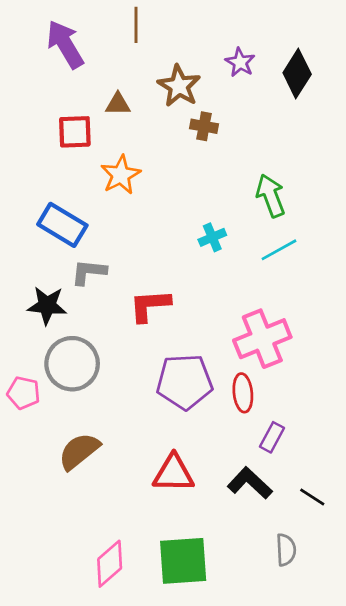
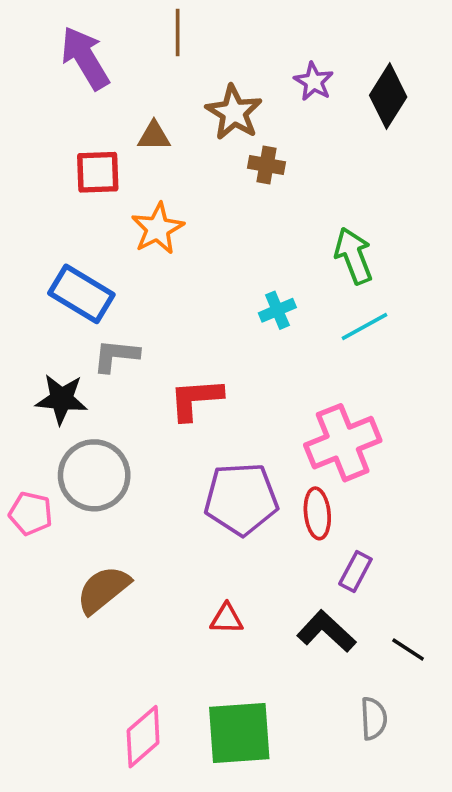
red triangle: (173, 473) -> (227, 619), size x0.6

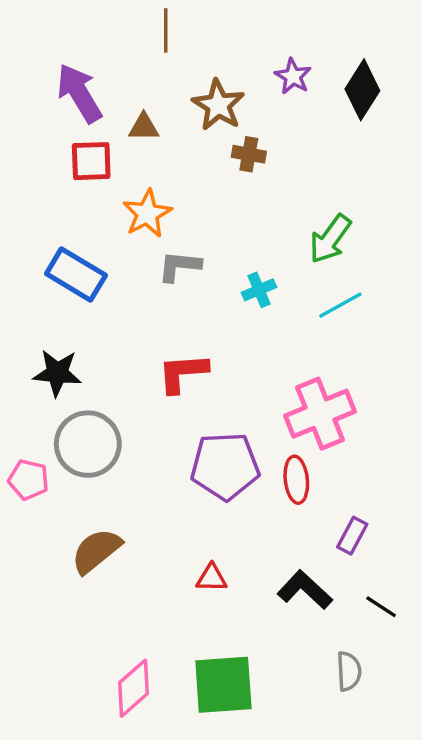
purple arrow: (85, 58) -> (79, 93), moved
green arrow: (354, 256) -> (330, 239), turned -123
gray L-shape: (116, 356) -> (179, 266), moved
purple rectangle: (355, 571) -> (352, 536), moved

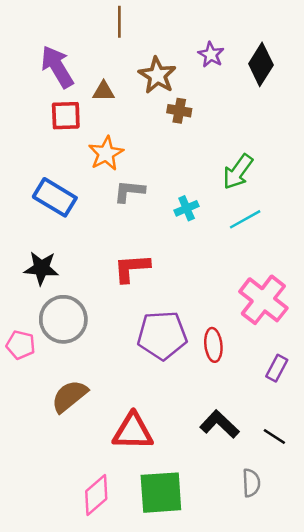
pink cross: (320, 414) -> (263, 300), moved, turned -30
purple rectangle: (352, 536) -> (277, 368), moved
red triangle: (212, 578) -> (133, 432), moved, size x1.8

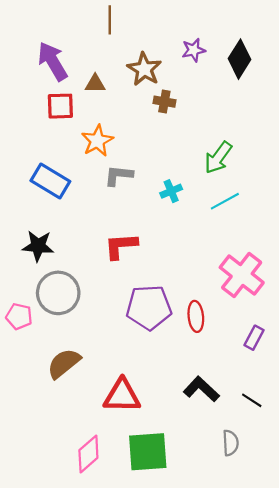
purple star: (211, 55) -> (194, 50), turned 30

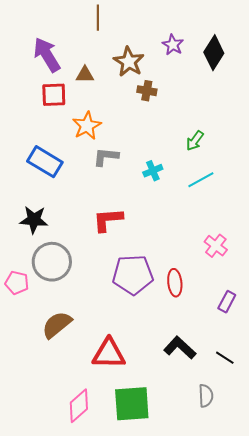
purple star: (194, 50) -> (173, 45), turned -30
green arrow: (218, 158) -> (195, 141), size x0.7
pink cross: (242, 275) -> (216, 246), size x0.6

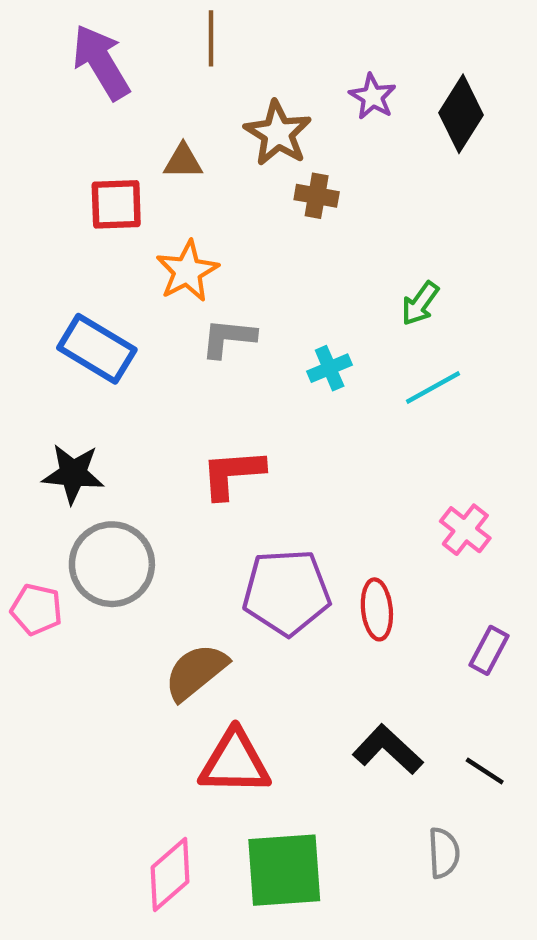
purple arrow: (47, 55) -> (101, 62), moved
brown semicircle: (57, 325) -> (196, 672), moved

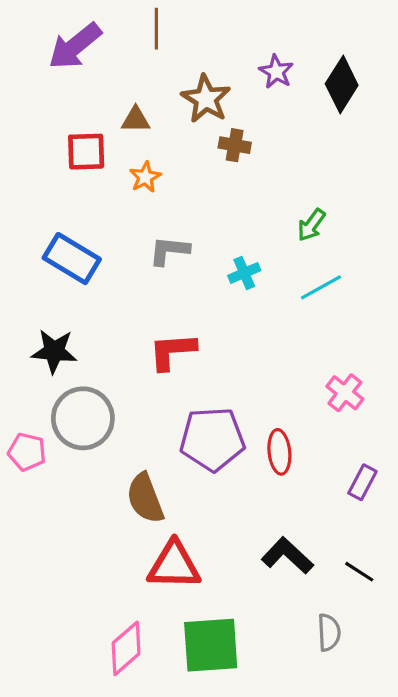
purple arrow: (101, 62) -> (75, 46), turned -98
orange star: (187, 271) -> (145, 177), moved, size x0.7
brown semicircle: (196, 672) -> (145, 498), turned -72

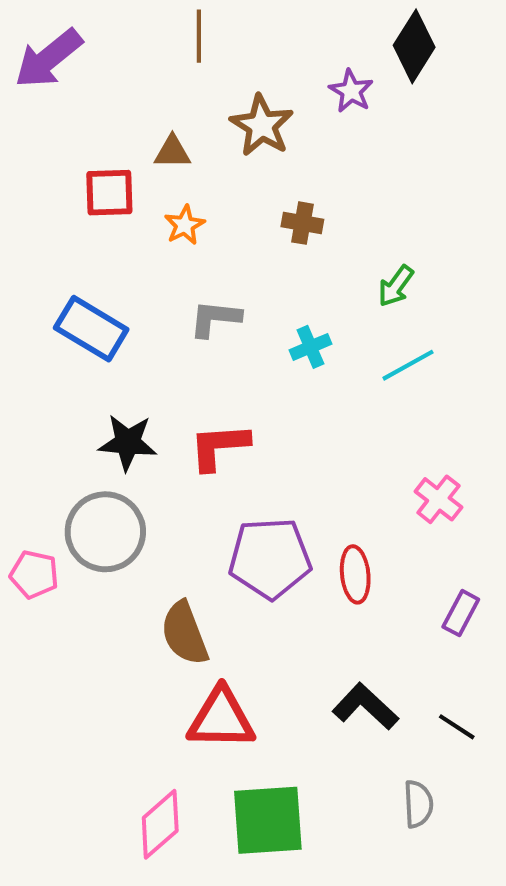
purple arrow: (75, 46) -> (48, 58), moved
black diamond: (342, 84) -> (414, 46), moved
brown cross: (235, 145) -> (302, 223), moved
black star: (54, 351) -> (128, 442), moved

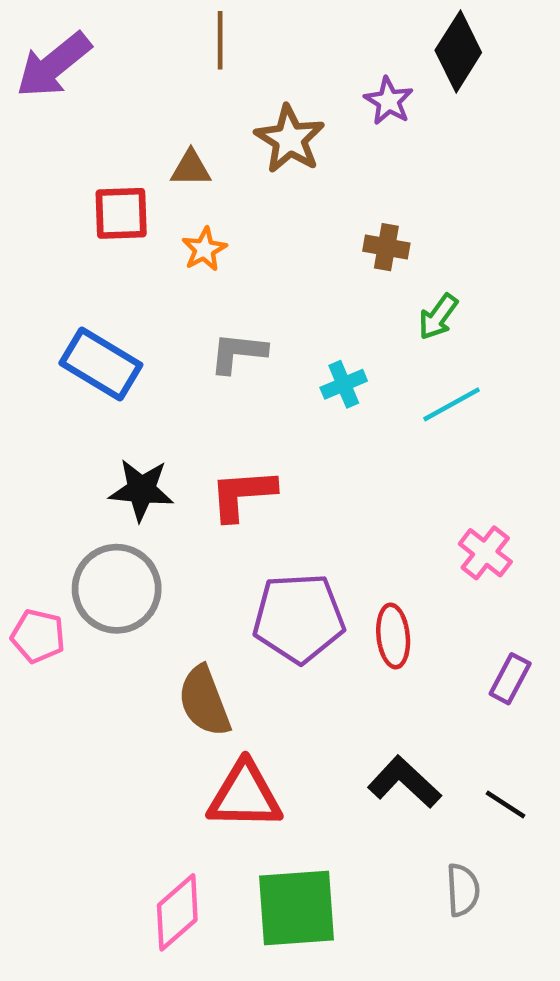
brown cross: (302, 223) -> (386, 247), moved

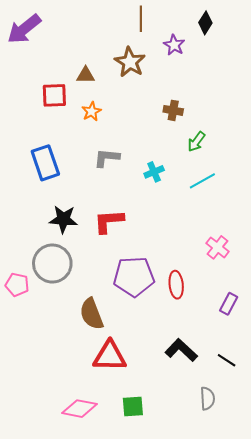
brown line: (220, 40) -> (141, 19), moved
black diamond: (458, 51) -> (205, 23), size x0.7
blue rectangle: (101, 364) -> (45, 163), turned 40
green square: (296, 908) -> (133, 407), size x0.6
pink diamond: (177, 912) -> (80, 409), turned 52

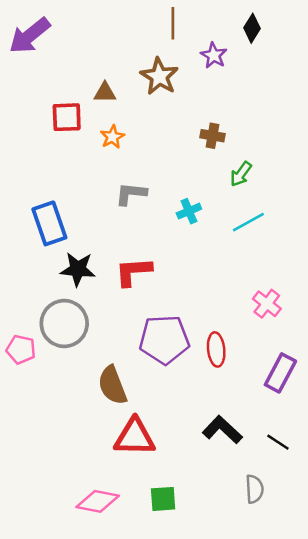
blue rectangle: (45, 163) -> (49, 223), moved
purple rectangle: (229, 304) -> (280, 373), size x1.4

